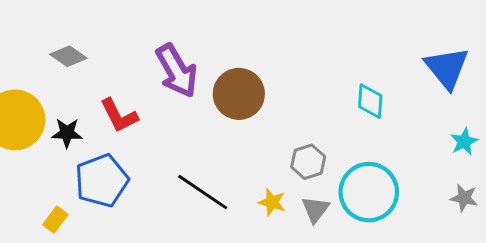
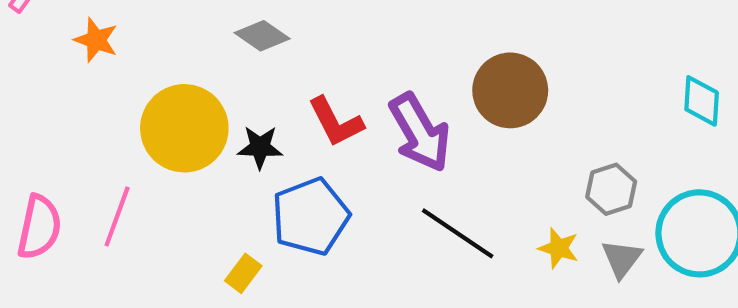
purple arrow: (177, 71) -> (420, 132), moved

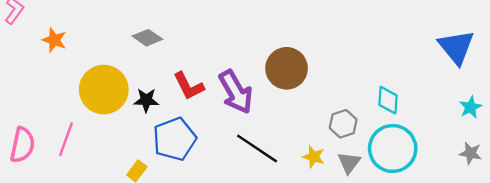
cyan diamond: (702, 101) -> (388, 100), moved

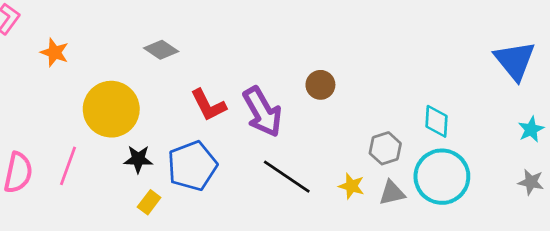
brown circle: (287, 68) -> (320, 85), size x0.6
black star: (146, 100) -> (138, 159), moved
gray triangle: (349, 163) -> (392, 193), turned 40

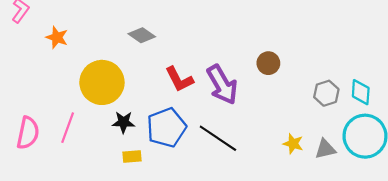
gray hexagon: (385, 148) -> (326, 93), moved
black line: (287, 177) -> (218, 138), moved
yellow rectangle: (149, 202) -> (132, 157), turned 48

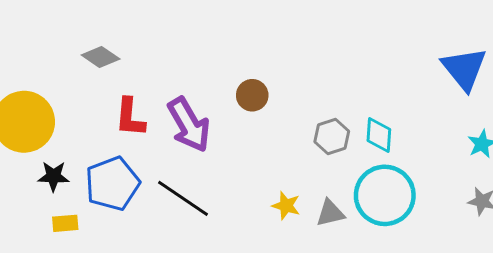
gray diamond: (142, 35) -> (101, 57), moved
red L-shape: (179, 79) -> (130, 117), turned 32

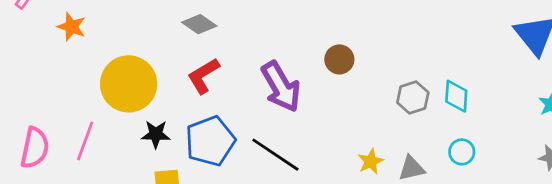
red L-shape: (130, 117) -> (203, 76), moved, turned 54
cyan circle: (385, 195) -> (462, 152), size x0.5
yellow star: (286, 206) -> (371, 161), turned 30

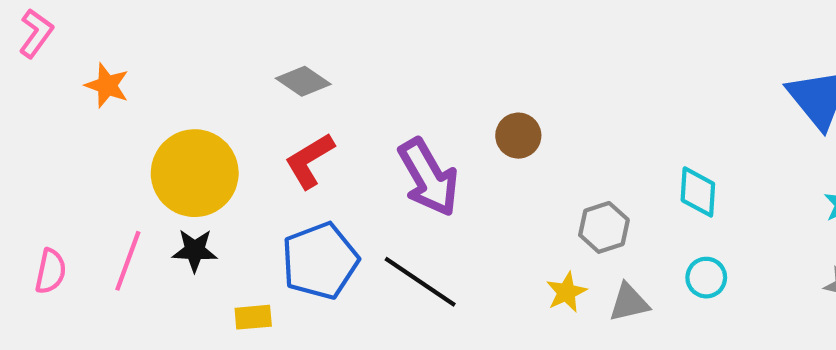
gray hexagon: (413, 98) -> (604, 227), moved
black star: (156, 134) -> (195, 250), moved
pink semicircle: (35, 148) -> (51, 271), size x0.7

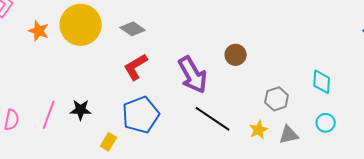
yellow circle: (195, 173) -> (81, 25), moved
black line: (420, 282) -> (213, 119), moved
yellow rectangle: (253, 317) -> (109, 142), turned -54

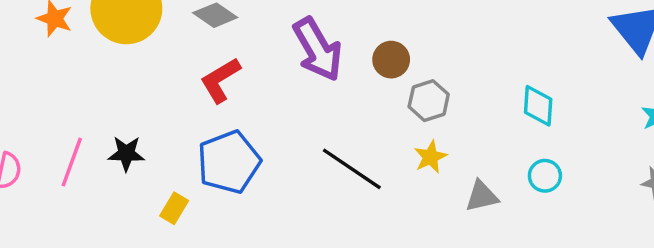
purple arrow: (193, 75) -> (318, 49), moved
gray hexagon: (277, 99) -> (429, 101), moved
yellow star: (259, 130) -> (430, 157), moved

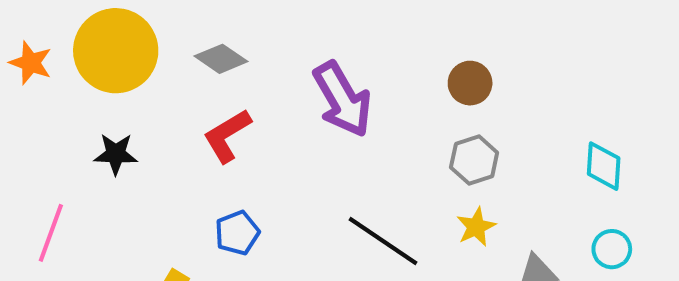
brown circle: (391, 60) -> (470, 83), moved
black star: (126, 154) -> (116, 154), moved
blue pentagon: (229, 162) -> (237, 233), size x0.6

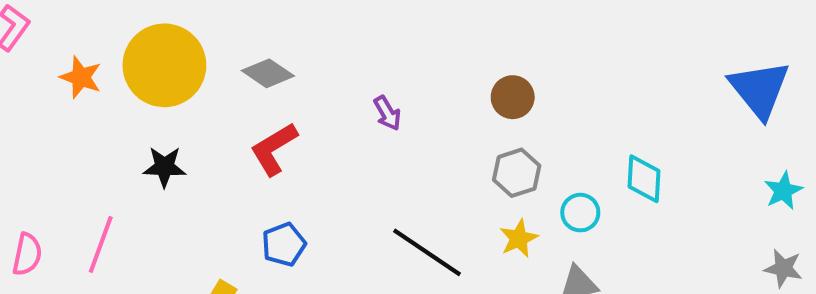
purple arrow: (342, 99) -> (387, 113), size x0.5
cyan circle: (612, 249) -> (580, 213), moved

